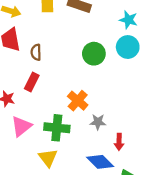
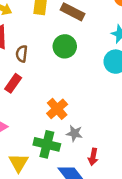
green circle: (94, 54) -> (65, 46), moved
green cross: (57, 128) -> (47, 144), moved

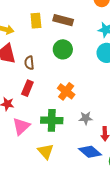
orange cross: (57, 109) -> (66, 91), moved
green cross: (47, 144) -> (52, 120), moved

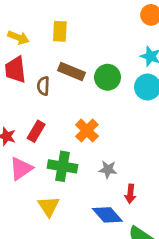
brown rectangle: (63, 20) -> (71, 72), moved
green circle: (63, 49) -> (108, 77), moved
red rectangle: (27, 88) -> (36, 131), moved

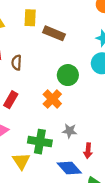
brown rectangle: (71, 72) -> (54, 33), moved
green circle: (108, 77) -> (68, 75), moved
green cross: (62, 166) -> (40, 142), moved

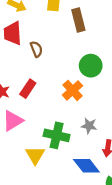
brown rectangle: (54, 33) -> (78, 20), turned 50
brown semicircle: (17, 63) -> (36, 49), turned 152

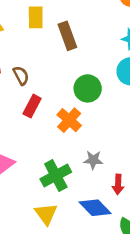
red rectangle: (28, 89) -> (32, 106), moved
green cross: (57, 135) -> (56, 175), turned -35
yellow triangle: (35, 155) -> (46, 214), moved

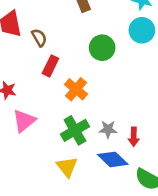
orange cross: (69, 120) -> (76, 89), moved
gray star: (93, 160) -> (108, 129), moved

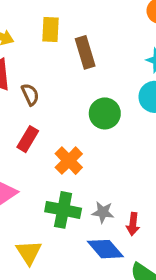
red rectangle: (50, 66) -> (28, 139), moved
green cross: (75, 130) -> (63, 210), turned 36
yellow triangle: (67, 167) -> (29, 252), moved

